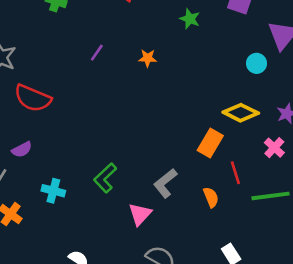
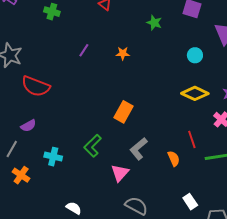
cyan circle: (257, 63) -> (195, 55), moved
orange rectangle: (210, 143) -> (123, 112), moved

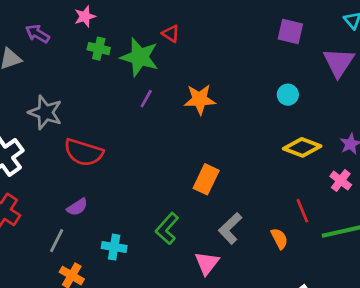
green star: (154, 23) -> (140, 57), moved, size x1.8
orange star: (123, 53) -> (200, 99), size x1.6
cyan circle: (195, 55) -> (288, 95), moved

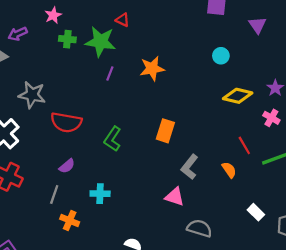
purple arrow: (37, 34) -> (18, 34), turned -48
purple triangle: (339, 62) -> (257, 25), size x0.7
green L-shape: (167, 229) -> (113, 139), moved
pink triangle: (207, 263) -> (175, 197), turned -42

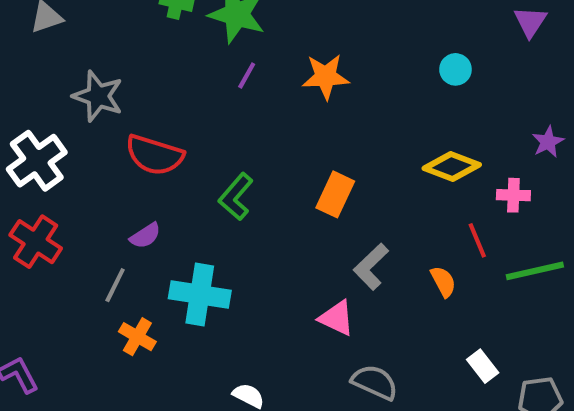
yellow diamond: (238, 96) -> (452, 166), moved
pink cross: (271, 118) -> (513, 195), moved, turned -35
cyan cross: (100, 194) -> (200, 295), size x1.6

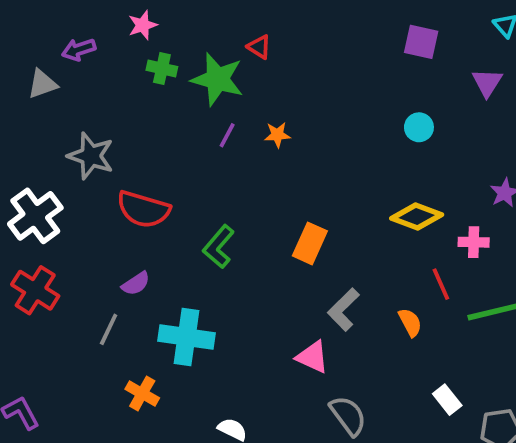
orange star: (326, 77) -> (277, 135), moved, size x0.6
orange cross: (137, 337) -> (142, 393), moved
gray semicircle: (375, 382) -> (348, 416), turned 30

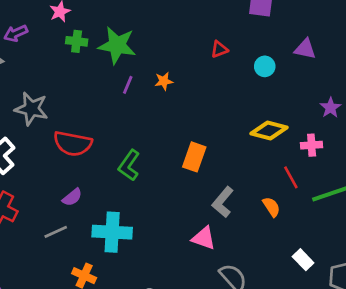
red triangle: (259, 47) -> (219, 49), moved, turned -48
purple triangle: (487, 83) -> (305, 49), moved, turned -45
gray line: (109, 329) -> (56, 232), turned 45

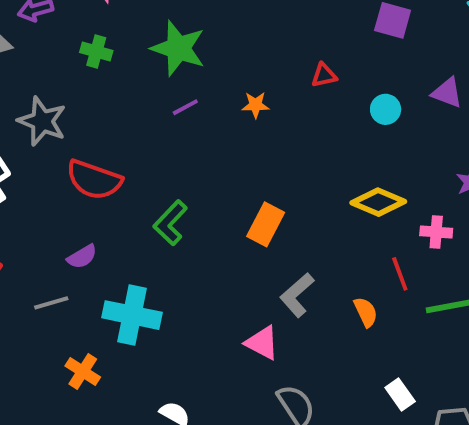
green cross: (77, 41) -> (96, 52), moved
orange star: (164, 81) -> (256, 105), moved
purple line: (128, 85) -> (185, 107), turned 30

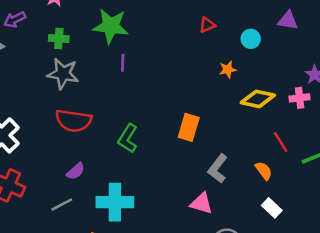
orange star: (256, 105) -> (228, 69), moved
purple line: (185, 107) -> (123, 63), turned -48
gray star: (42, 121) -> (63, 74), moved
pink cross: (436, 232) -> (300, 98), moved
white rectangle: (400, 395) -> (272, 208), moved

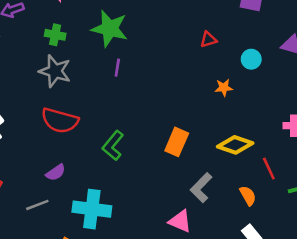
yellow diamond: (258, 99) -> (235, 145), moved

